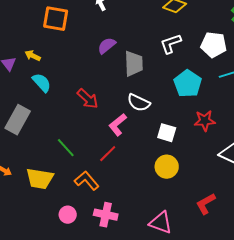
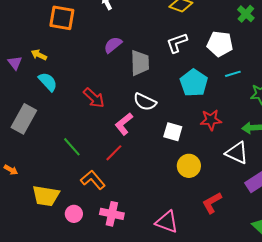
yellow circle: (167, 167) -> (189, 166), moved
yellow trapezoid: (40, 179) -> (46, 196), moved

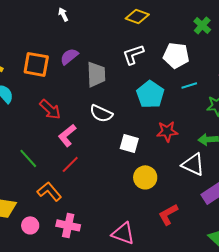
orange square: (62, 18) -> (36, 64), moved
pink L-shape: (124, 124) -> (67, 135), moved

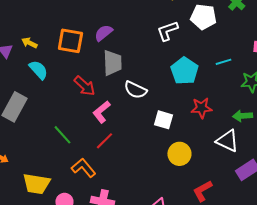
white pentagon: (176, 55) -> (203, 17), moved
gray trapezoid: (96, 74) -> (112, 63), moved

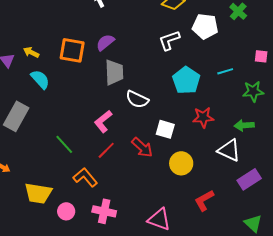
red arrow: (84, 86) -> (142, 147), moved

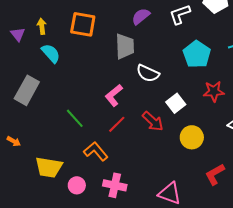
purple semicircle: (105, 42) -> (141, 16), moved
yellow arrow: (31, 52) -> (42, 26), turned 56
white square: (165, 129) -> (176, 103), turned 36

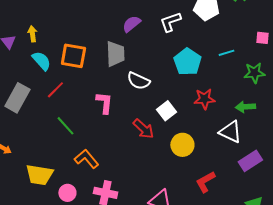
orange square: (83, 24) -> (73, 56), moved
pink L-shape: (114, 95) -> (104, 103), turned 135
red line: (117, 124) -> (55, 90), moved

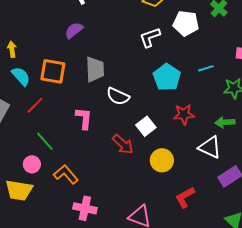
purple semicircle: (131, 24) -> (74, 30), moved
pink circle: (67, 193) -> (32, 164), moved

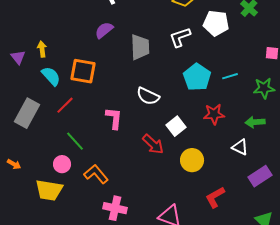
cyan line: (206, 68) -> (230, 76), moved
gray trapezoid: (95, 69) -> (140, 47), moved
white triangle: (210, 147) -> (240, 147), size x0.7

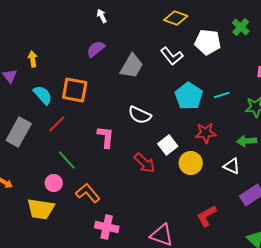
white L-shape: (180, 37) -> (172, 56), turned -110
gray trapezoid: (140, 47) -> (132, 66), turned 32
yellow arrow: (42, 49) -> (33, 59), moved
yellow circle: (192, 160) -> (191, 163), moved

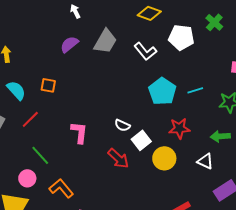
gray trapezoid: (132, 66) -> (105, 41), moved
orange square: (75, 90) -> (48, 85), size x0.6
white semicircle: (140, 115) -> (122, 125), moved, size x0.7

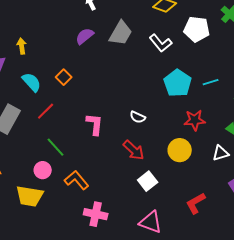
orange square: (48, 85) -> (64, 77), turned 35
white square: (141, 140) -> (148, 181), moved
white triangle: (205, 161) -> (221, 153), turned -42

